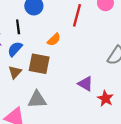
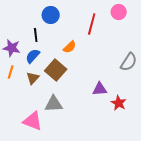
brown square: (39, 64) -> (56, 70), turned 30
purple triangle: (85, 84) -> (100, 89), turned -35

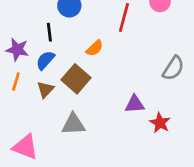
pink triangle: (33, 121) -> (25, 147), moved

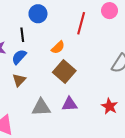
brown square: (76, 79) -> (64, 72), moved
purple triangle: (135, 104) -> (70, 104), moved

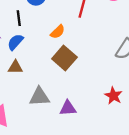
brown triangle: (19, 80) -> (15, 67), turned 48
purple triangle: (70, 104) -> (68, 108), moved

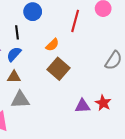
gray triangle: (39, 97) -> (20, 100), moved
purple triangle: (68, 108) -> (82, 106), moved

